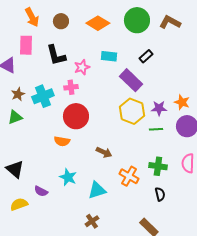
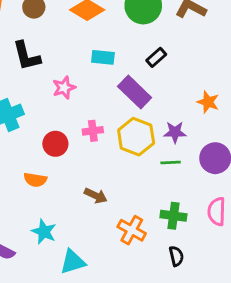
pink star: (82, 67) -> (64, 88), moved
pink cross: (71, 87) -> (93, 131), moved
orange star: (182, 102) -> (208, 102), moved
red circle: (76, 116) -> (55, 144), size x0.7
cyan triangle: (97, 190) -> (73, 262), moved

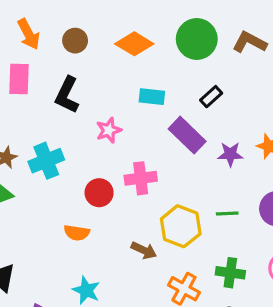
black L-shape: (27, 56) -> (67, 95), turned 40
pink cross: (93, 131) -> (141, 178), size x1.4
purple star: (175, 132) -> (230, 154), moved
yellow hexagon: (136, 137) -> (181, 226), moved

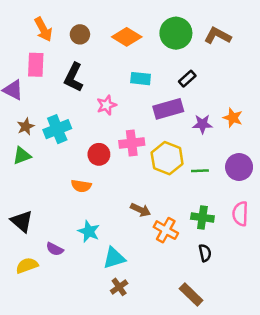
purple rectangle: (187, 135) -> (168, 109), turned -60
yellow hexagon: (181, 226) -> (167, 158), moved
brown arrow: (144, 250) -> (141, 210), moved

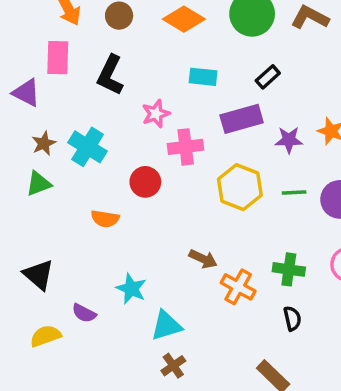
cyan cross: (57, 129) -> (88, 147), turned -36
pink cross: (132, 143) -> (186, 147), moved
green line: (200, 171) -> (294, 192), moved
orange semicircle: (81, 186) -> (105, 219), moved

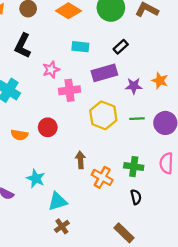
red circle: (145, 182) -> (48, 127), moved
brown arrow: (203, 259) -> (80, 160), turned -119

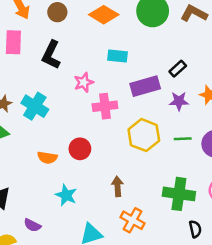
black rectangle: (121, 47) -> (178, 69), moved
green cross: (134, 167) -> (179, 194), size x1.4
orange cross: (102, 177) -> (133, 220), moved
cyan star: (36, 178) -> (66, 195), moved
black semicircle: (136, 197) -> (195, 229), moved

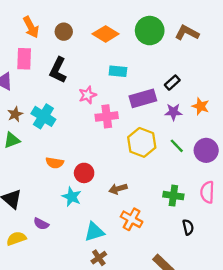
green line: (183, 139) -> (177, 146), turned 49
red circle: (80, 149) -> (84, 173), moved
brown arrow: (118, 186) -> (118, 189), turned -102
green cross: (179, 194) -> (173, 196), size x0.7

